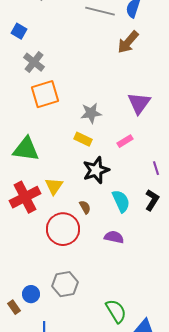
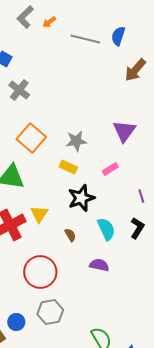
brown arrow: (128, 42) -> (135, 70), moved
orange square: (45, 94) -> (31, 138), moved, turned -32
red circle: (63, 229) -> (40, 272), moved

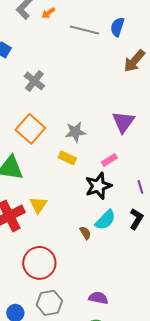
gray cross: (19, 90) -> (34, 81), moved
black star: (81, 198) -> (98, 186), moved
cyan semicircle: (106, 229) -> (105, 220), turned 70
brown semicircle: (70, 235) -> (85, 233), moved
purple semicircle: (99, 265) -> (98, 298), moved

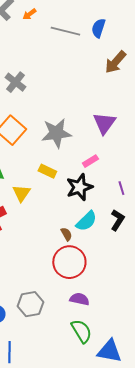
gray star: (75, 132) -> (56, 133), size x1.4
yellow rectangle: (67, 158) -> (47, 171), moved
yellow triangle: (38, 205) -> (21, 193), moved
red circle: (39, 263) -> (69, 262), moved

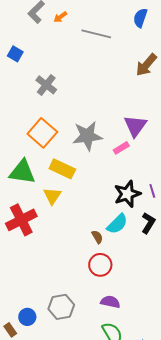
blue semicircle: (98, 28) -> (140, 18), moved
pink rectangle: (90, 161) -> (121, 148), moved
yellow rectangle: (47, 171) -> (62, 169), moved, size x1.4
black star: (79, 187) -> (127, 194), moved
red circle: (69, 262) -> (100, 265), size x0.7

